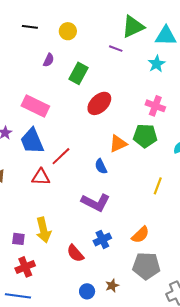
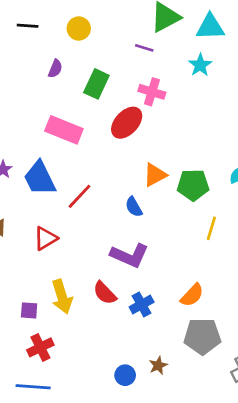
pink rectangle: (35, 106) -> (64, 130), moved
pink cross: (155, 106) -> (152, 92), moved
green pentagon: (145, 136) -> (193, 185), moved
red triangle: (41, 177) -> (45, 238), moved, turned -30
red semicircle: (75, 253) -> (105, 293), moved

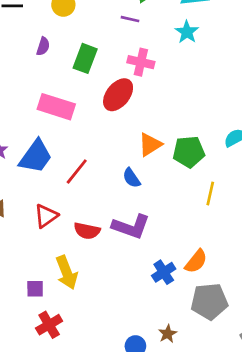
blue trapezoid: (40, 178) -> (36, 157), turned -114
red semicircle: (105, 293) -> (87, 231), moved, turned -30
blue cross: (142, 305) -> (164, 272), moved

